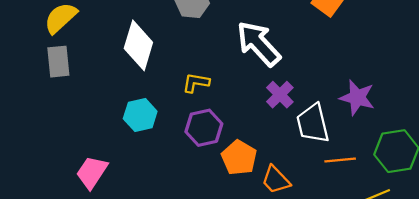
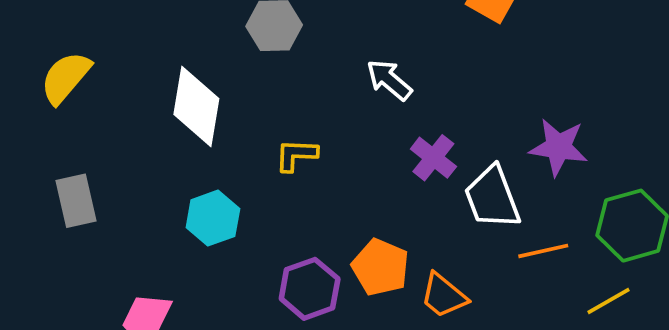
white arrow: (259, 44) -> (389, 80), size x0.6
gray rectangle: (58, 62) -> (76, 201), moved
purple hexagon: (204, 128) -> (310, 289), moved

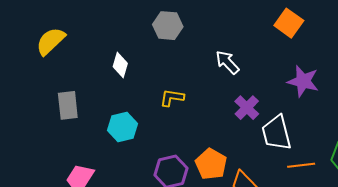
white diamond: (196, 106) -> (120, 65), size x0.6
purple star: (558, 147) -> (303, 81), moved
gray rectangle: (76, 201) -> (68, 105), moved

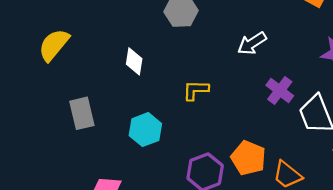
white arrow: (227, 62) -> (252, 43), turned -72

